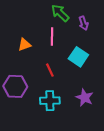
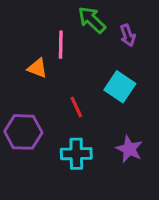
pink line: (52, 36) -> (61, 45), moved
orange triangle: (24, 45) -> (37, 68), turned 40

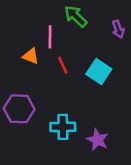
purple arrow: (128, 35) -> (118, 29), moved
red line: (76, 107) -> (63, 65), moved
purple star: (129, 149) -> (98, 140), moved

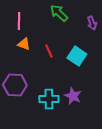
pink line: (50, 37) -> (19, 21), moved
purple star: (98, 140) -> (73, 96), moved

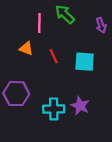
pink line: (19, 21) -> (39, 23), moved
cyan square: (77, 56) -> (85, 62), turned -30

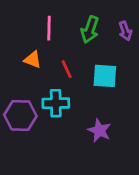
green arrow: (65, 14) -> (90, 30), moved, turned -115
cyan cross: (54, 109) -> (56, 103), moved

